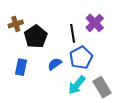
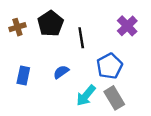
purple cross: (95, 23) -> (127, 26), moved
black pentagon: (36, 37) -> (51, 24), moved
blue pentagon: (81, 58) -> (110, 66), moved

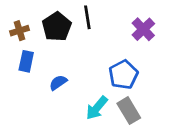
black line: (81, 38) -> (87, 17), moved
blue semicircle: (61, 72) -> (58, 83), moved
blue rectangle: (23, 75) -> (26, 61), moved

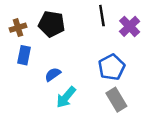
black line: (87, 17) -> (102, 16), moved
black pentagon: (57, 27) -> (52, 24), turned -30
cyan arrow: (97, 108) -> (66, 97), moved

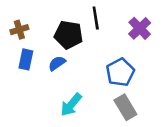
black line: (102, 16) -> (96, 18), moved
black pentagon: (52, 24) -> (69, 35), moved
blue semicircle: (53, 74) -> (57, 63), moved

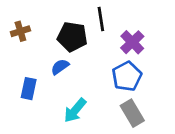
purple cross: (140, 28) -> (132, 42), moved
blue rectangle: (26, 59) -> (29, 89), moved

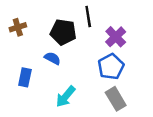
blue semicircle: (60, 67) -> (52, 58), turned 63

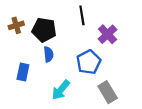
black pentagon: (63, 32) -> (44, 30), moved
blue semicircle: (52, 58) -> (49, 54), turned 56
blue pentagon: (111, 67) -> (89, 62), moved

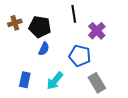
blue semicircle: (49, 54) -> (44, 49), turned 32
blue pentagon: (89, 62) -> (80, 56), turned -30
blue rectangle: (23, 72) -> (25, 80), moved

